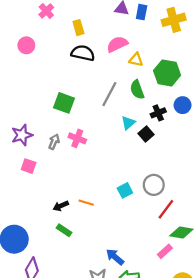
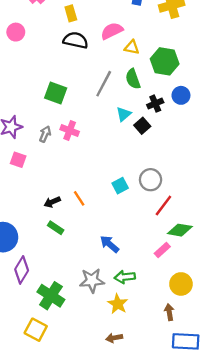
orange line: (86, 203) -> (79, 198), turned 40
blue arrow: (115, 257) -> (110, 244), moved

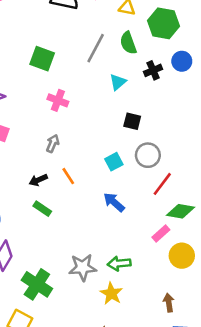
black square: (142, 126) -> (132, 121), moved, turned -35
gray arrow: (45, 134) -> (53, 143), moved
blue arrow: (110, 244) -> (114, 202), moved
yellow circle: (181, 284) -> (182, 256), moved

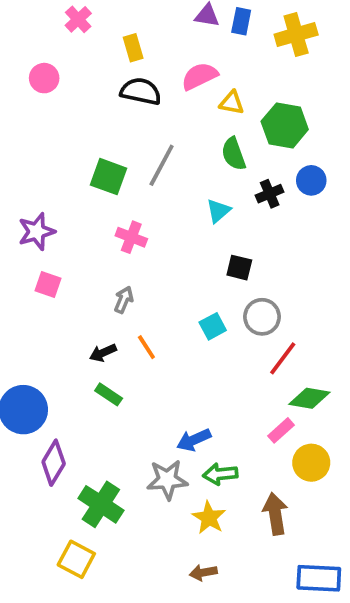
gray line: (96, 48) -> (162, 165), moved
blue arrow: (114, 202) -> (194, 440), moved, turned -65
brown arrow: (169, 303) -> (275, 514), moved, size x1.5

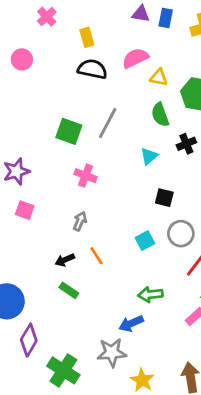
green arrow: (220, 474) -> (150, 294), moved

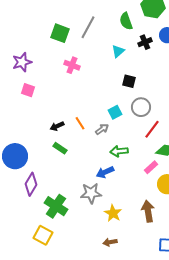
gray arrow: (80, 221) -> (102, 129), moved, turned 32

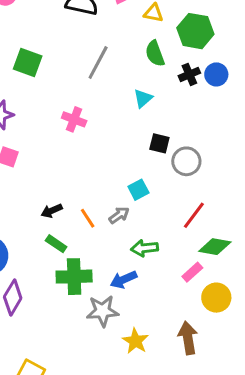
green square: (60, 33) -> (28, 62), moved
black cross: (145, 42) -> (189, 74), moved
gray circle: (141, 107) -> (186, 161), moved
orange line: (80, 123) -> (88, 218), moved
green cross: (56, 206) -> (74, 277), moved, turned -35

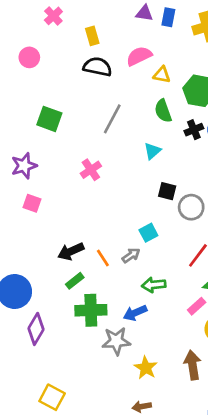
pink cross: (74, 119) -> (91, 170), turned 35
black arrow: (52, 211) -> (71, 251), size x1.4
green rectangle: (56, 244) -> (75, 281), turned -72

